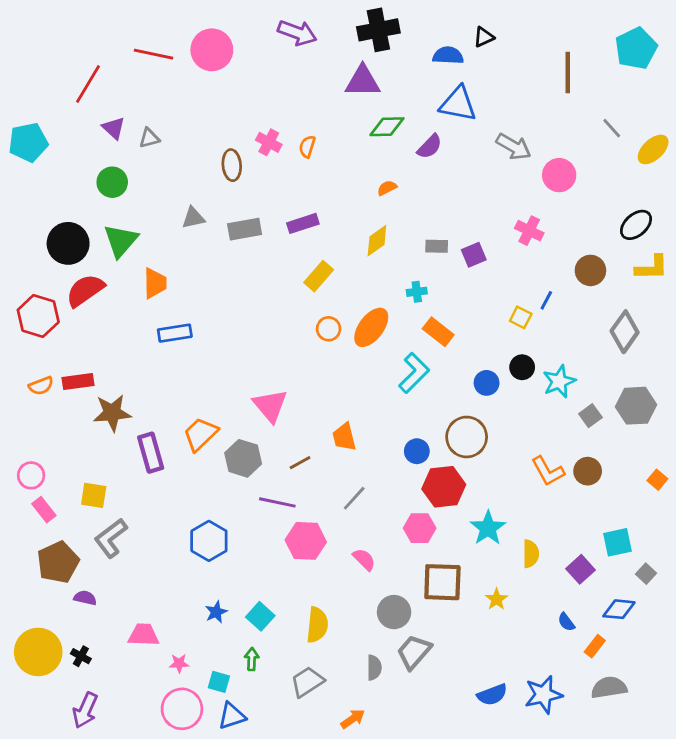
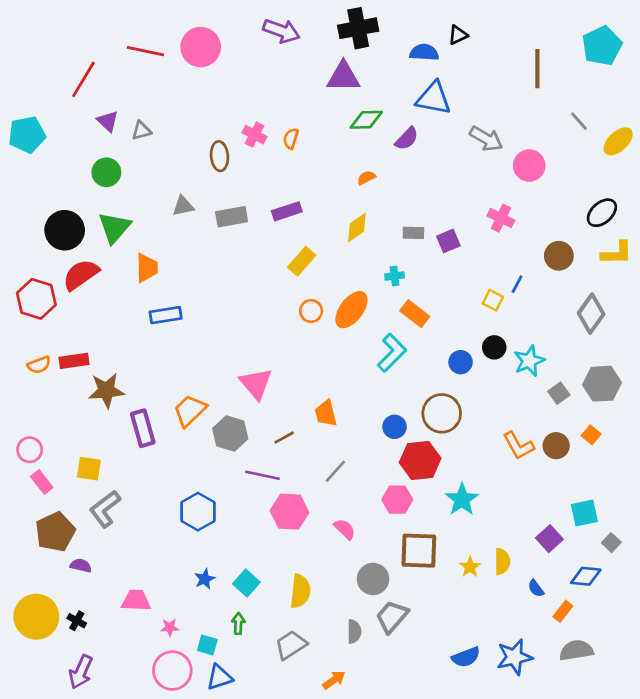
orange square: (657, 480) -> (591, 435), moved
yellow semicircle: (531, 554) -> (502, 561), moved

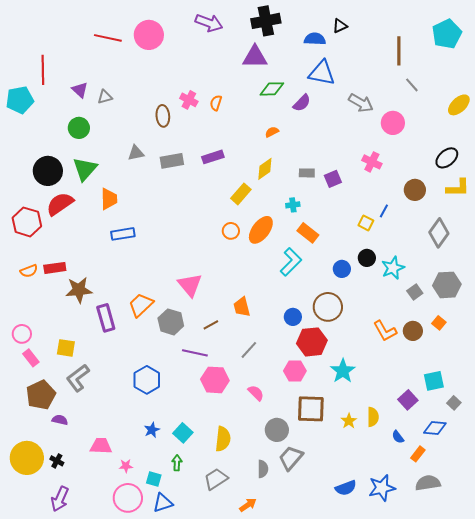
red line: (83, 79) -> (43, 70), moved, turned -32
gray line: (579, 121) -> (412, 85), moved
yellow rectangle: (302, 261) -> (241, 194), moved

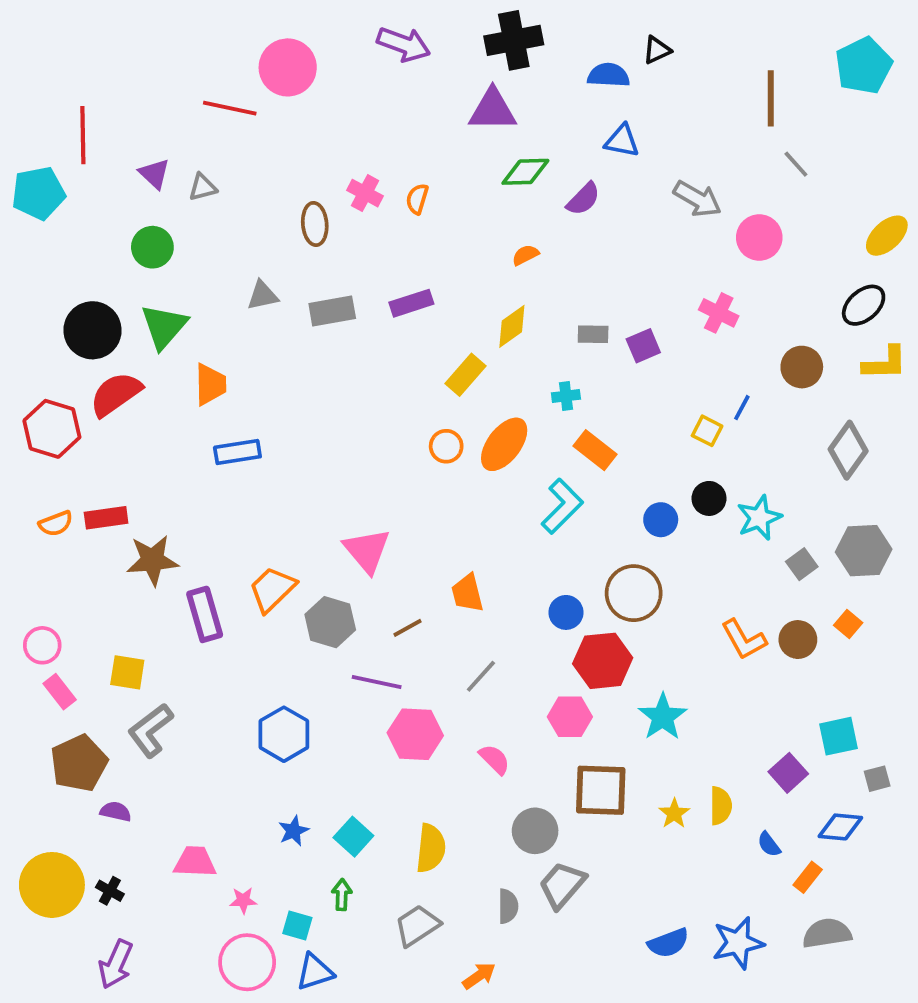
red line: (108, 38) -> (230, 108), moved
blue triangle: (322, 73) -> (622, 141), size x0.7
yellow ellipse: (459, 105) -> (887, 236), moved
gray square: (454, 403) -> (877, 779), turned 32

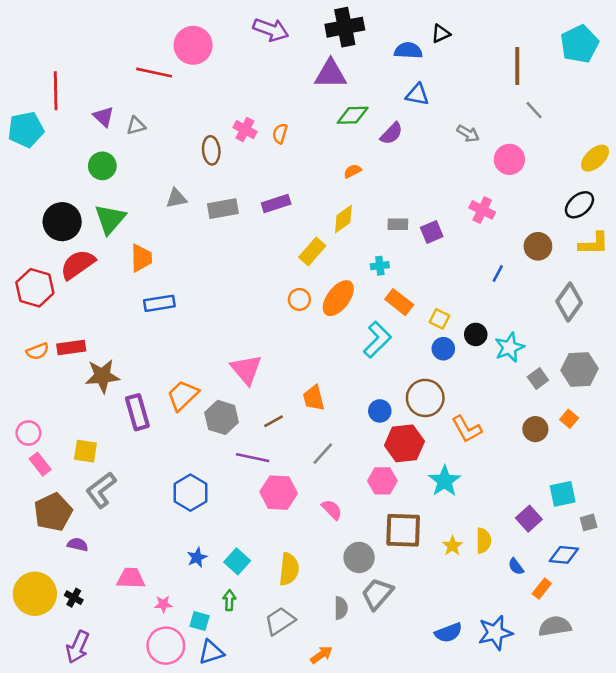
gray arrow: (697, 199) -> (468, 133), size x0.7
yellow square: (707, 431) -> (439, 319), moved
orange L-shape: (744, 640) -> (467, 429), moved

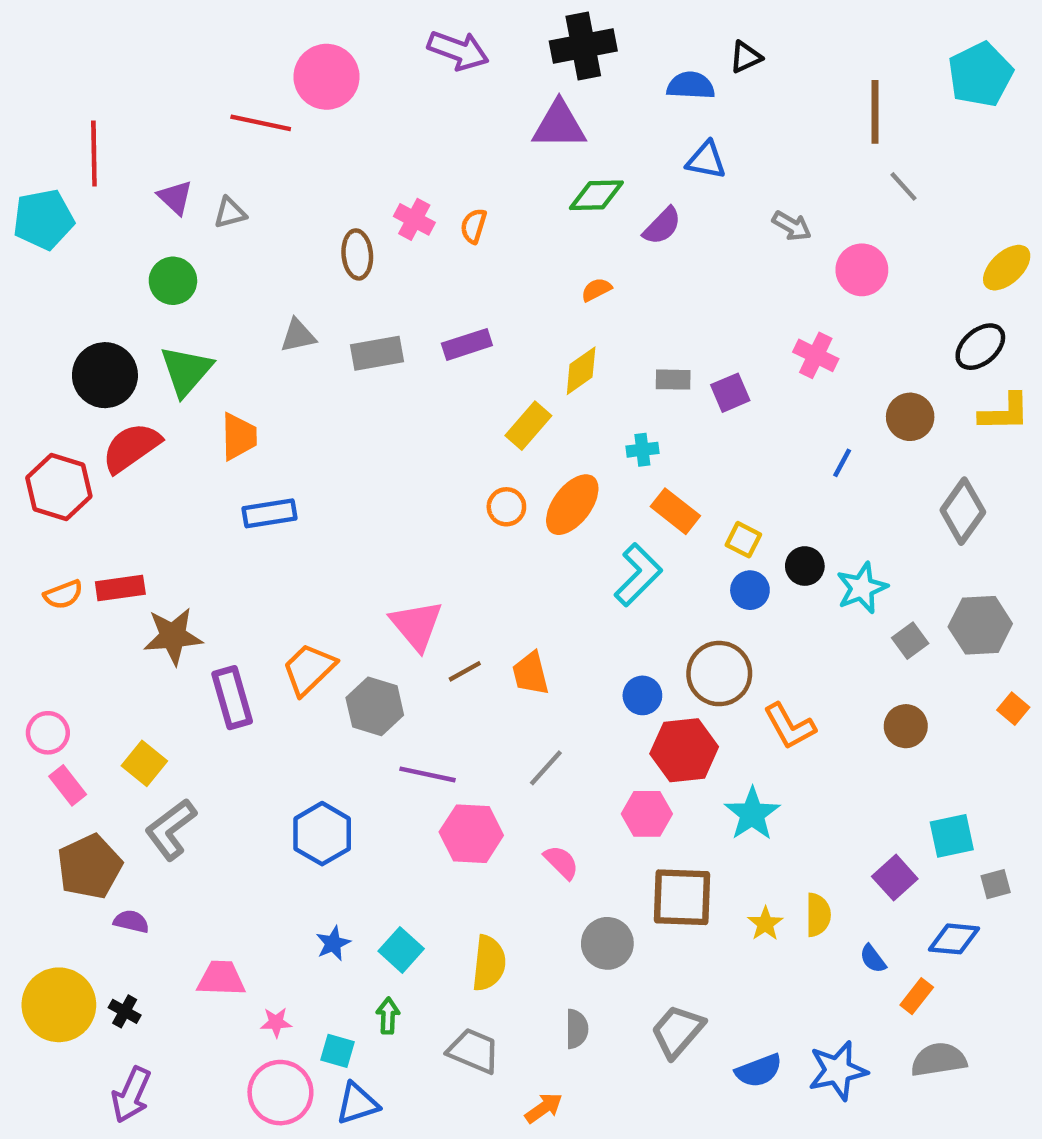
orange square: (569, 419) -> (1013, 709), moved
brown line: (273, 421) -> (465, 671), moved
yellow square: (85, 451) -> (144, 763), turned 30
gray trapezoid: (377, 594) -> (678, 1031), moved
gray trapezoid: (280, 621) -> (474, 1051), turned 56

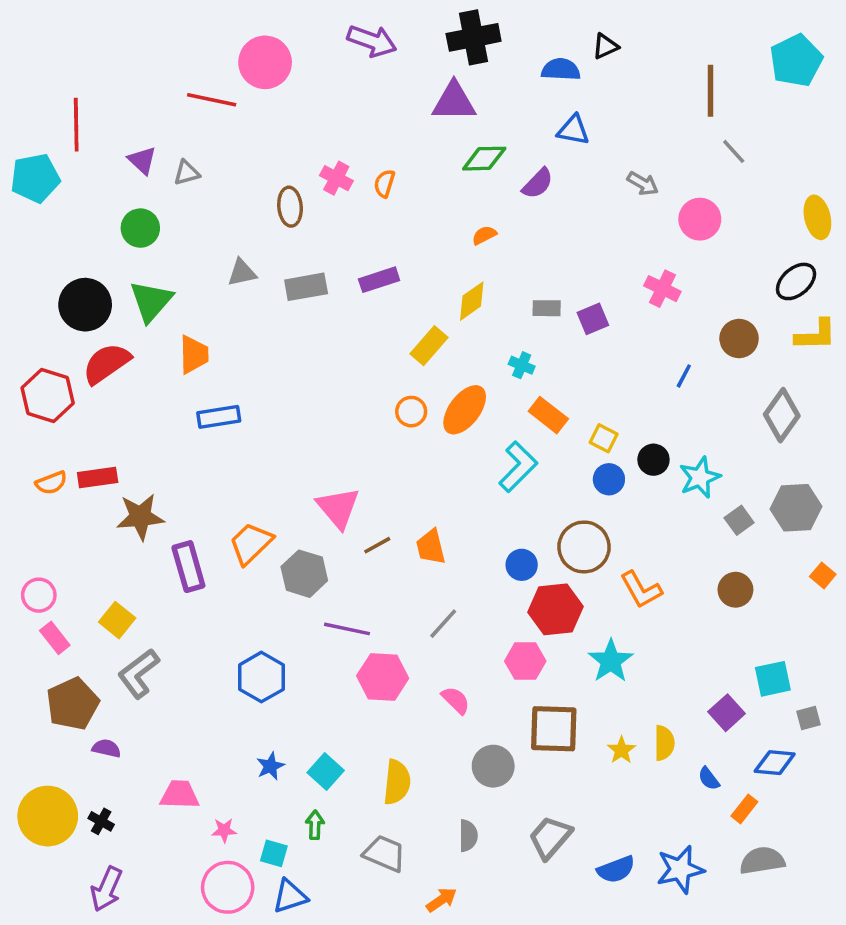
yellow ellipse: (1007, 268) -> (817, 217), turned -60
cyan cross: (642, 450) -> (522, 365), turned 30

